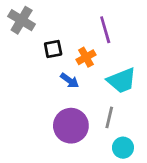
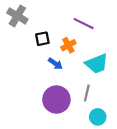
purple line: (105, 30) -> (84, 24), turned -48

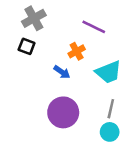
gray cross: (17, 16) -> (34, 18), moved, turned 30
black square: (42, 39) -> (27, 46), moved, turned 32
gray line: (87, 93) -> (111, 109), moved

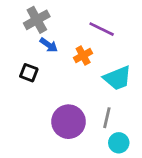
black square: (27, 46) -> (29, 73), moved
blue arrow: (62, 72) -> (49, 45), moved
gray line: (111, 109) -> (107, 118), moved

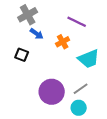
gray line: (107, 118) -> (81, 89), turned 42
cyan circle: (119, 143) -> (79, 108), moved

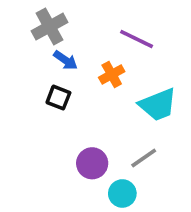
black square: (22, 55) -> (58, 98), moved
purple circle: (52, 92) -> (92, 163), size x0.7
cyan circle: (79, 108) -> (122, 193), moved

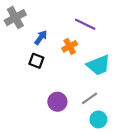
gray cross: (50, 27) -> (15, 18), moved
blue arrow: (66, 60) -> (41, 37), turned -88
cyan circle: (122, 193) -> (98, 119), moved

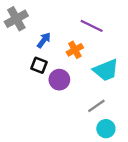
purple circle: (57, 102) -> (59, 80), moved

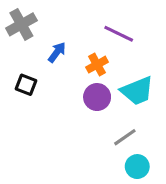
black square: (39, 65) -> (26, 85), moved
purple circle: (59, 80) -> (97, 97), moved

